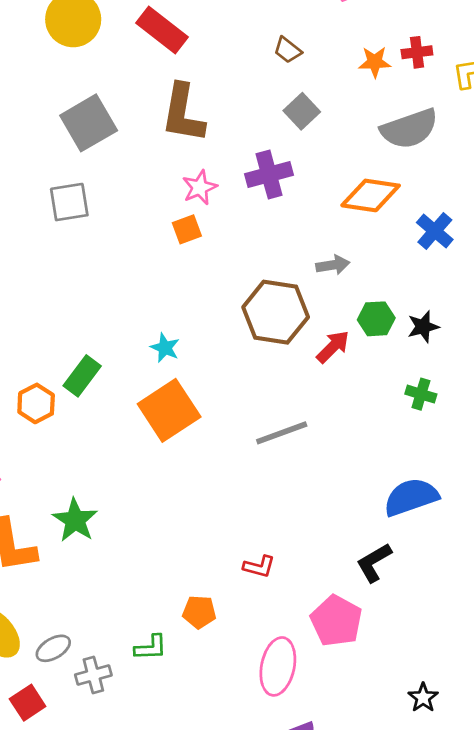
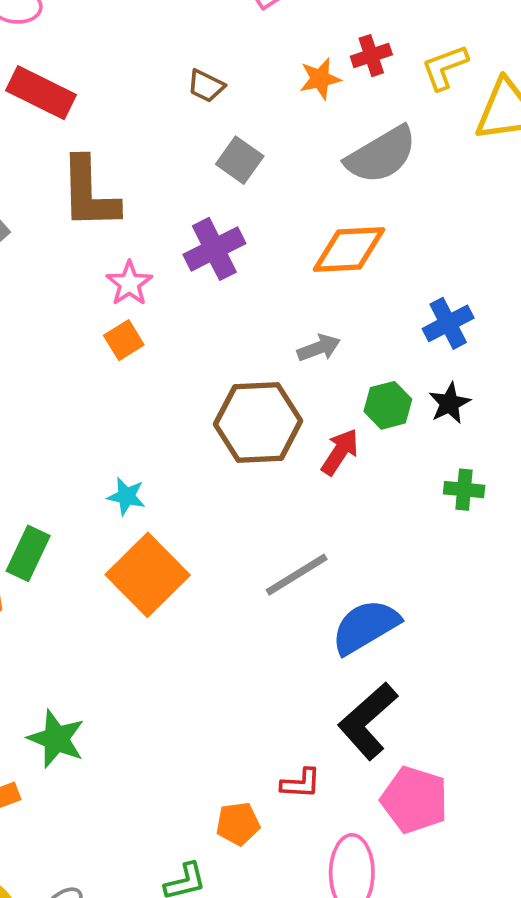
blue cross: (435, 231) -> (448, 323), moved, turned 33
blue semicircle: (411, 497) -> (365, 627), moved
black L-shape: (374, 563) -> (368, 721), moved, size x1.4
red L-shape: (259, 567) -> (301, 783), moved

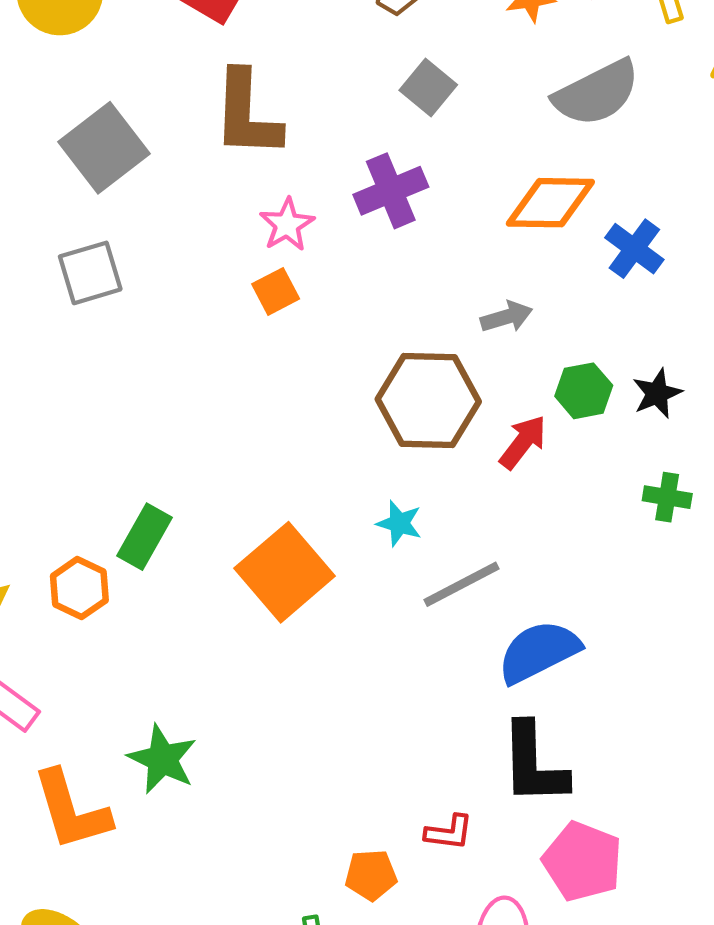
blue cross: (448, 323) -> (634, 249), moved, turned -30
cyan star: (126, 496) -> (399, 523), moved
black L-shape: (368, 721) -> (534, 764), turned -54

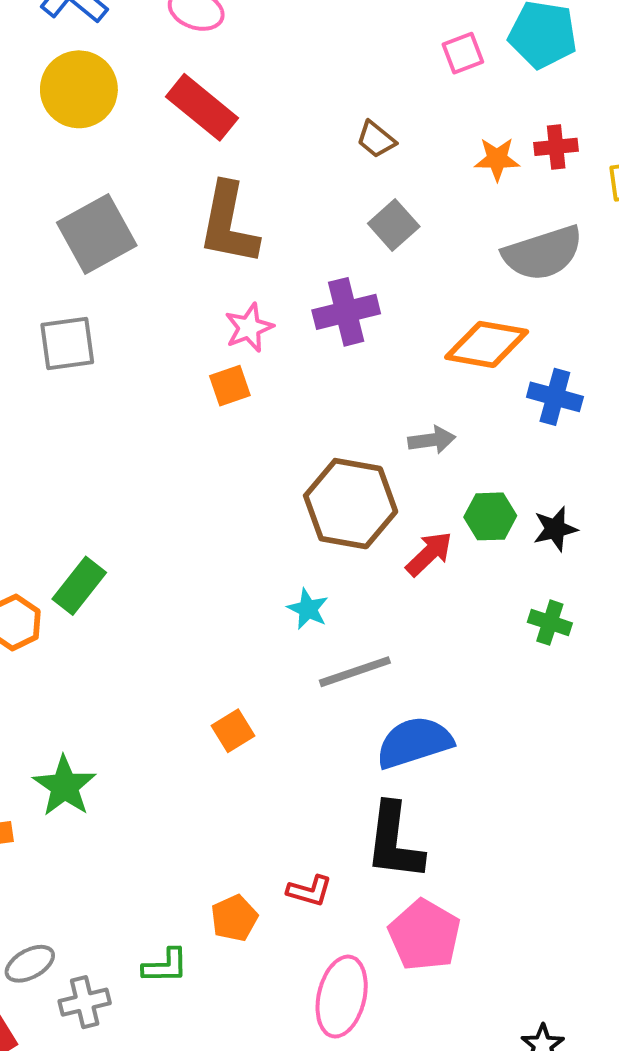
blue cross: (634, 249) -> (555, 397), turned -30
orange square: (285, 572) -> (233, 731), moved, size x0.5
orange pentagon: (371, 875) -> (234, 918), turned -30

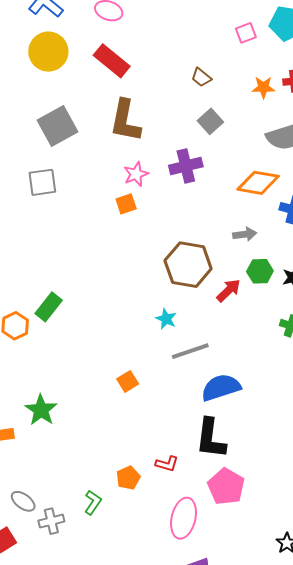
gray arrow: (432, 440) -> (245, 234), moved
gray ellipse: (30, 964) -> (23, 501), turned 65
green L-shape: (165, 966) -> (93, 502), turned -55

